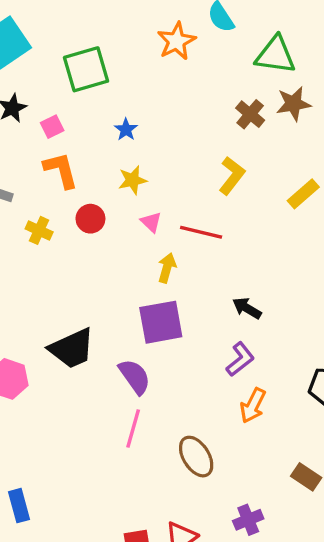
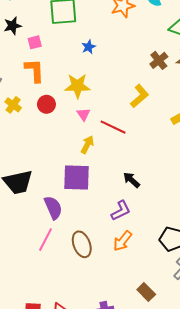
blue star: (126, 129) -> (89, 47), moved
yellow star: (133, 180) -> (77, 86), size x1.4
brown ellipse: (196, 457) -> (82, 244), moved

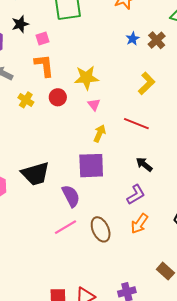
blue star: (89, 47) -> (133, 39), moved
brown cross: (159, 60) -> (157, 40), moved
red line: (113, 127) -> (136, 124), moved
pink line: (46, 240) -> (65, 227), turned 35

